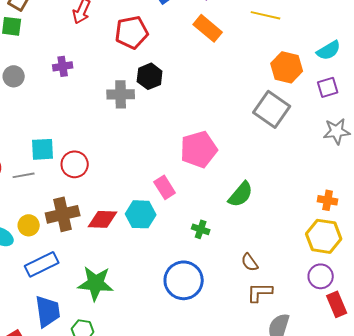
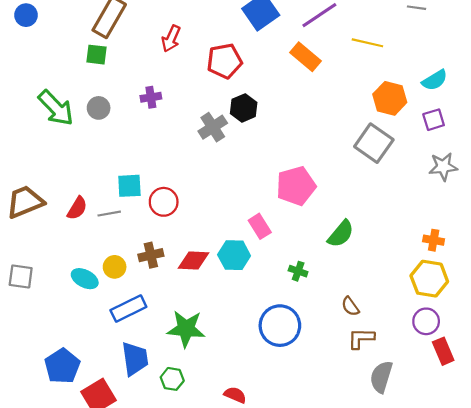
gray cross: (121, 94) -> (213, 127), turned -32
brown cross: (63, 214) -> (151, 255), size x0.7

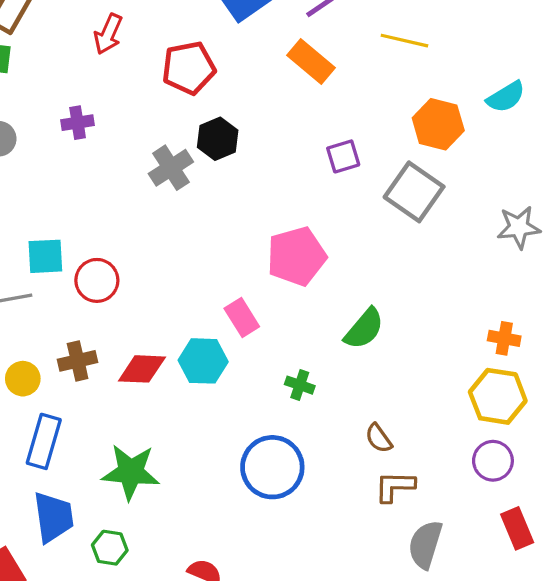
purple square: (434, 120) -> (343, 156), moved
blue rectangle: (128, 309) -> (44, 441), turned -48
red rectangle: (443, 351) -> (517, 528), moved

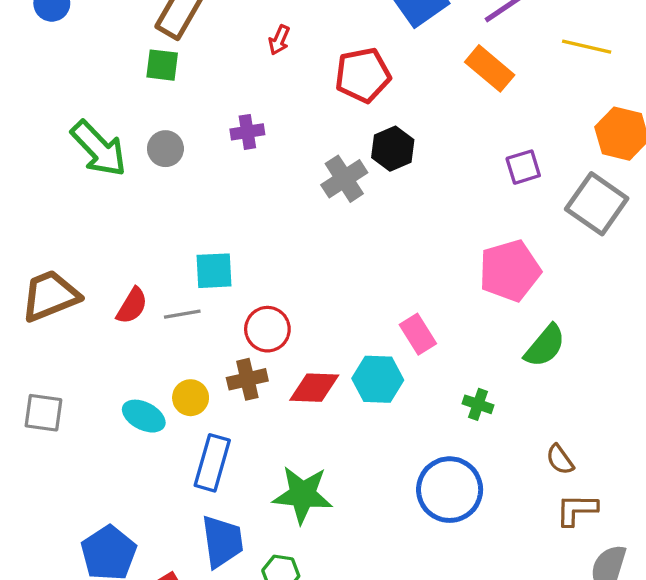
red arrow: (108, 34) -> (279, 40), size x0.7
pink pentagon: (297, 256) -> (510, 271), moved
red circle: (97, 280) -> (267, 329), moved

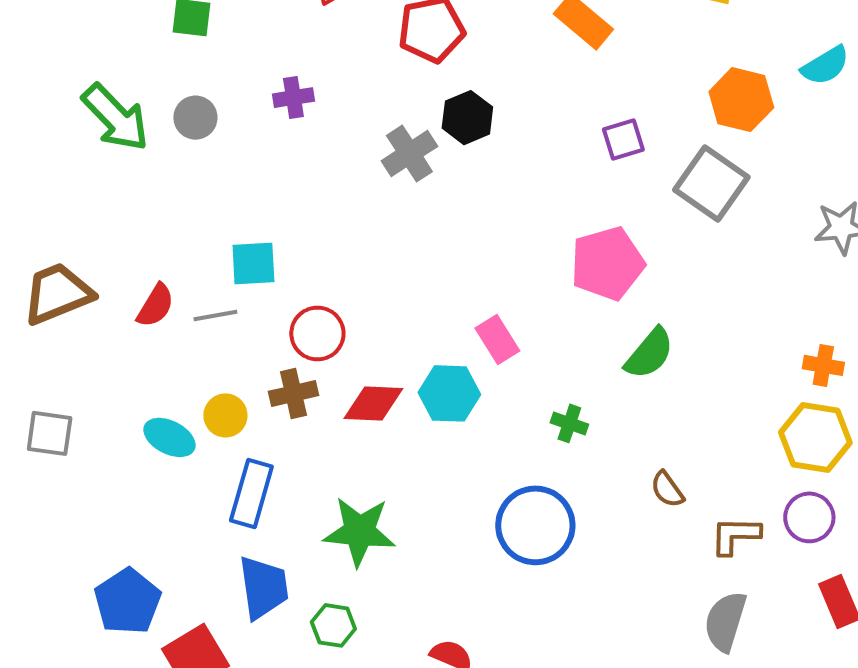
brown L-shape: (577, 510) -> (735, 535), moved

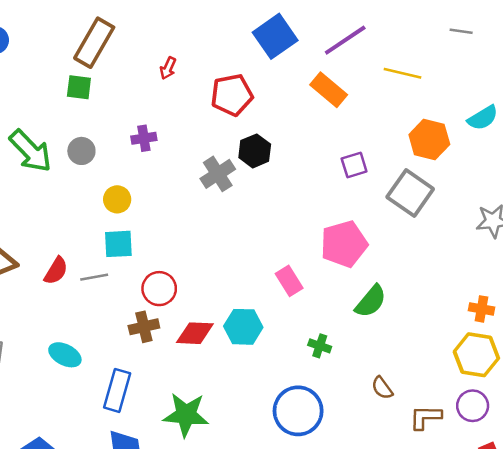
pink rectangle: (497, 339) -> (289, 281), moved
yellow circle: (225, 415) -> (117, 199), moved

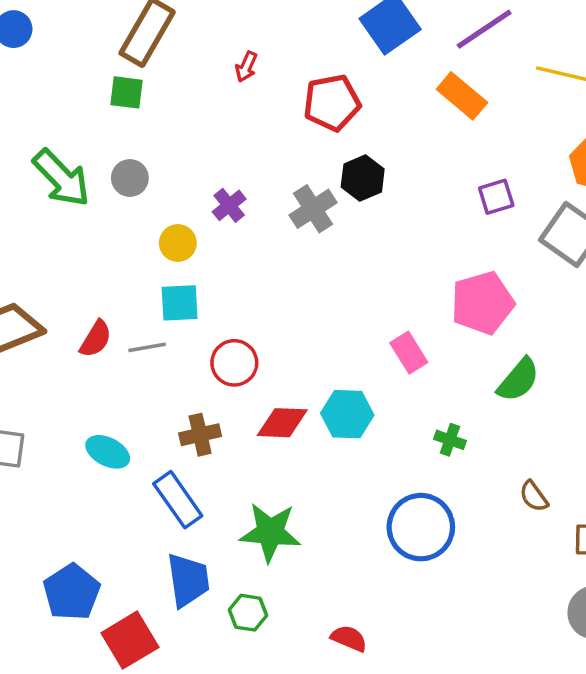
purple cross: (144, 138) -> (229, 205), moved, turned -30
brown cross: (144, 327) -> (200, 435), moved
blue rectangle: (117, 390) -> (178, 500), turned -51

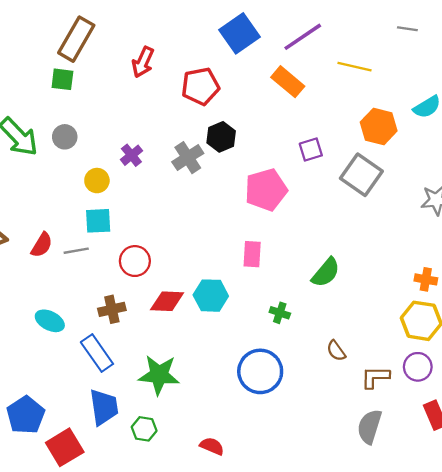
red arrow: (246, 67) -> (143, 62), size x1.5
pink pentagon: (482, 303) -> (266, 190), moved
pink rectangle: (409, 353) -> (252, 254), turned 35

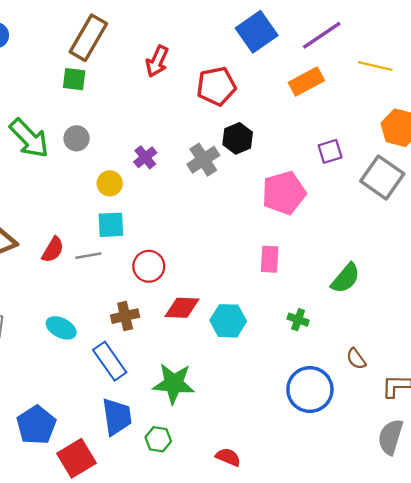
orange rectangle: (288, 82) -> (306, 81), turned -68
cyan hexagon: (211, 296) -> (228, 321), moved
blue circle: (260, 371) -> (310, 390), moved

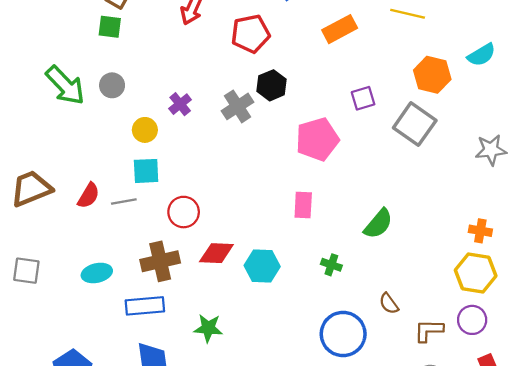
brown cross: (125, 316) -> (160, 261), size x1.4
cyan ellipse: (61, 328) -> (97, 273), turned -40
blue rectangle: (110, 361) -> (145, 306), turned -60
green star: (174, 384) -> (208, 328), size x0.7

